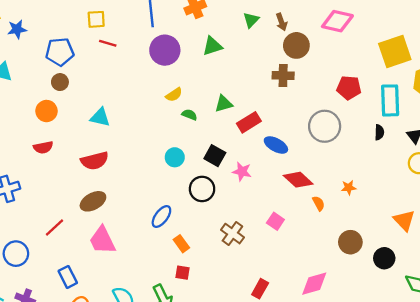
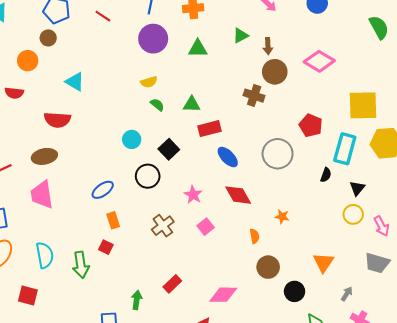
pink star: (242, 172) -> (193, 195), moved
orange semicircle: (319, 203) -> (255, 236), moved

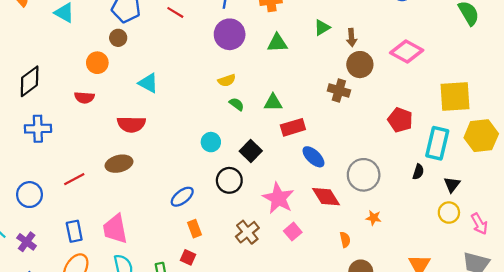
gray circle: (278, 154) -> (364, 175), moved
pink trapezoid: (42, 195) -> (115, 229), moved
pink star: (193, 195) -> (278, 198), size x1.6

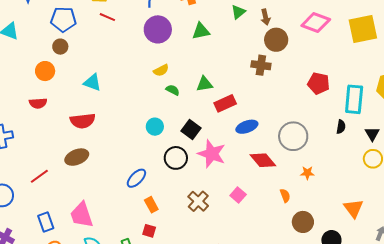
yellow square: (455, 97) -> (363, 29), moved
blue ellipse: (313, 157) -> (247, 127), turned -55
pink star: (278, 198) -> (212, 154), moved

